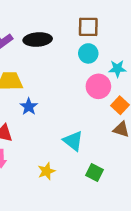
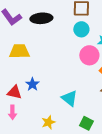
blue star: (29, 107) -> (32, 84), moved

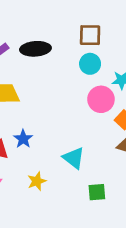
yellow star: (48, 122) -> (37, 181), moved
green square: (86, 123) -> (97, 192), turned -32

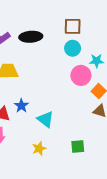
cyan triangle: (74, 158) -> (45, 119), moved
yellow star: (37, 181) -> (39, 149), moved

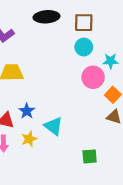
black ellipse: (31, 37) -> (47, 17), moved
yellow star: (39, 149) -> (29, 139), moved

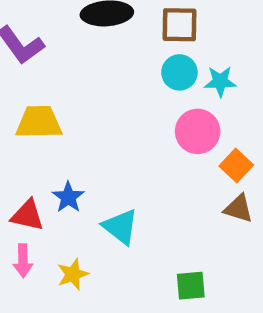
cyan star: (111, 61) -> (220, 81), moved
yellow star: (29, 139) -> (73, 274), moved

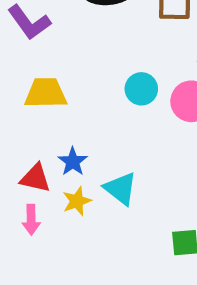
cyan circle: (179, 72) -> (141, 89), moved
yellow star: (73, 274) -> (77, 201), moved

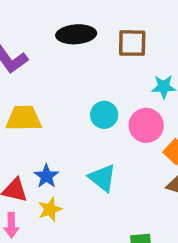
cyan triangle: (121, 189) -> (102, 178), moved

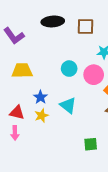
blue star: (46, 176) -> (40, 97), moved
yellow star: (50, 209) -> (41, 116), moved

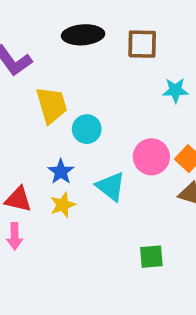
cyan circle: (69, 69) -> (87, 129), moved
yellow trapezoid: (22, 71) -> (52, 105), moved, turned 75
pink circle: (94, 75) -> (151, 157), moved

